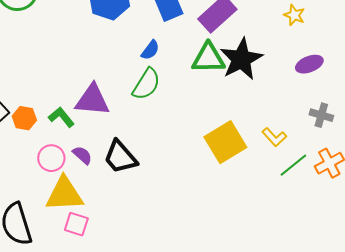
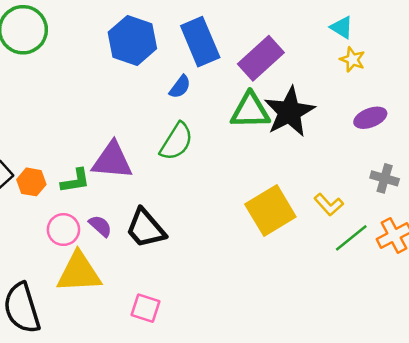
blue semicircle: (150, 50) -> (180, 87), moved
green L-shape: (61, 117) -> (75, 181), turned 120
pink square: (76, 224) -> (146, 308), moved

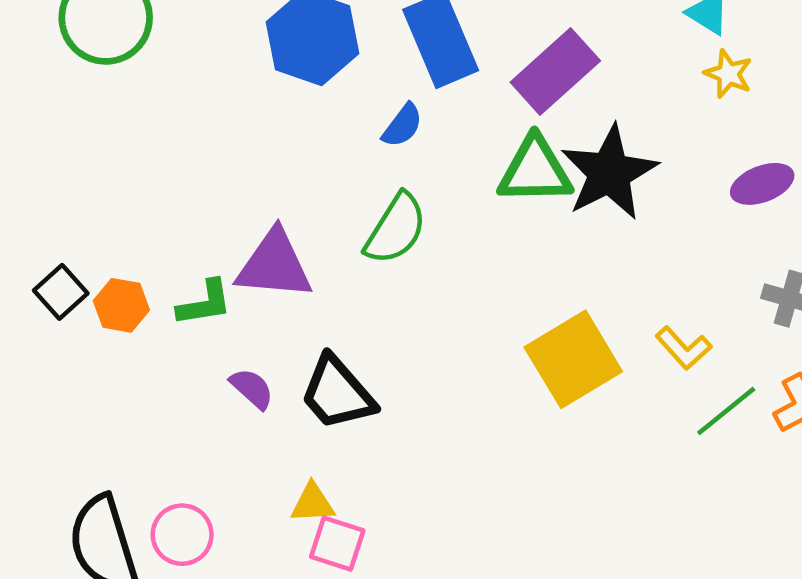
pink circle: (63, 230) -> (182, 535), moved
yellow triangle: (79, 272) -> (313, 503), moved, size x0.5

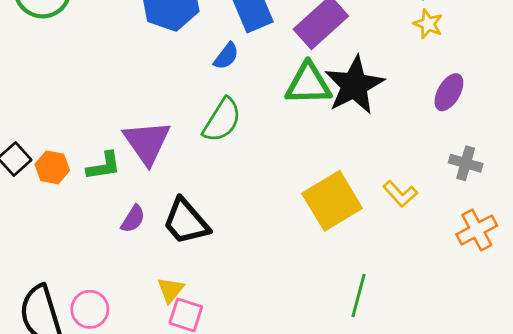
purple ellipse: (762, 184) -> (449, 92), turned -39
purple triangle: (274, 265) -> (147, 142), turned 50
purple semicircle: (252, 389) -> (133, 219), turned 80
green line: (726, 411) -> (358, 295), moved, turned -36
yellow triangle: (313, 503) -> (171, 290), turned -48

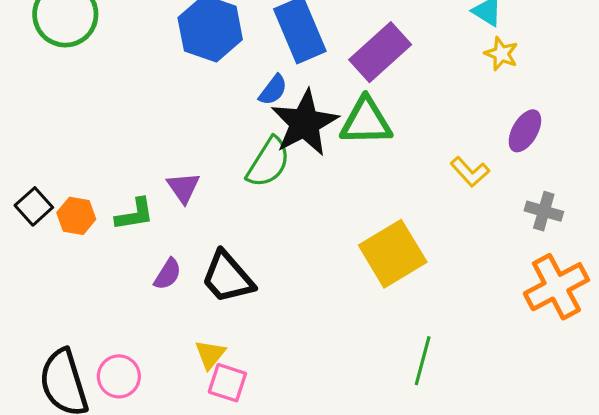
black star: (354, 85) -> (305, 123), moved
purple triangle: (147, 142) -> (183, 188), size x0.6
yellow L-shape: (400, 194) -> (470, 172), moved
orange cross: (477, 230) -> (556, 287), size x1.4

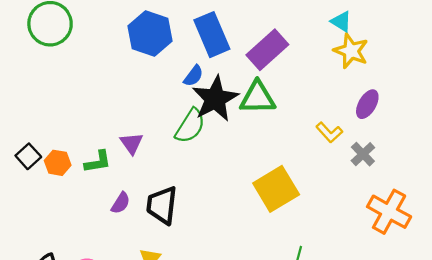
yellow star: (501, 54) -> (351, 51), size x1.5
gray cross: (544, 211) -> (363, 154), moved, turned 30
black trapezoid: (227, 277) -> (162, 205), turned 48
orange cross: (556, 287) -> (389, 212), turned -33

